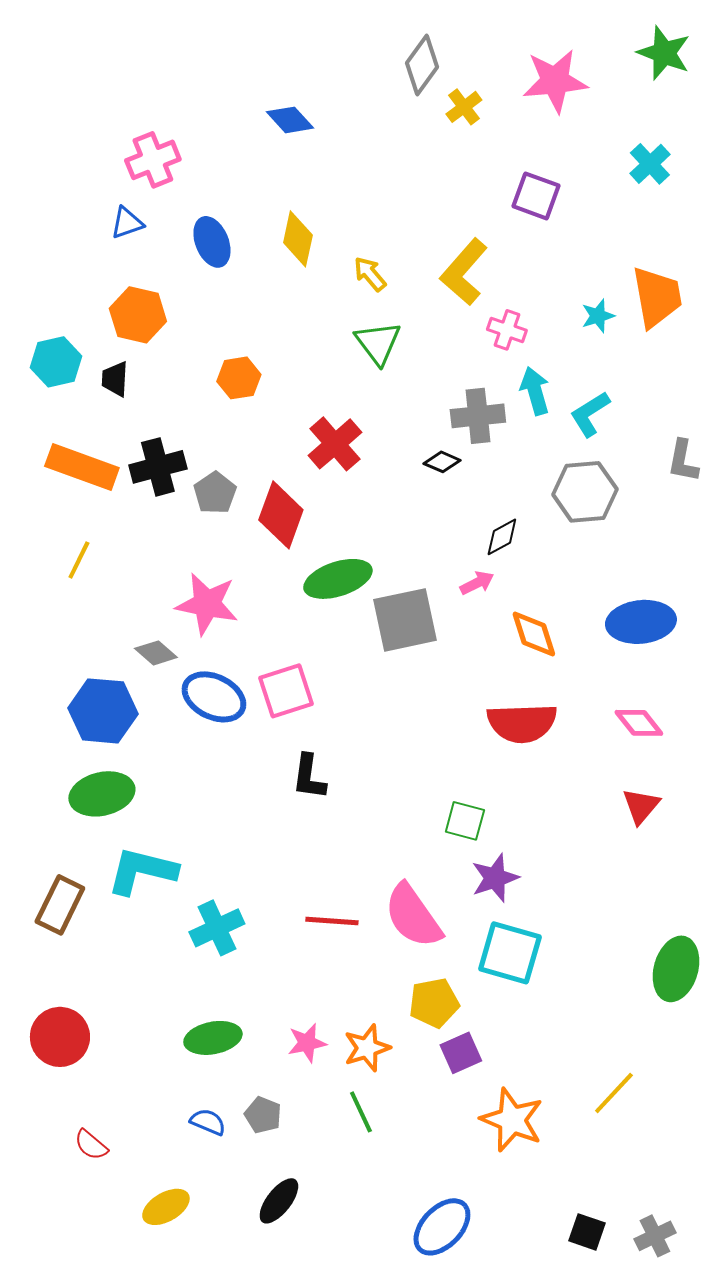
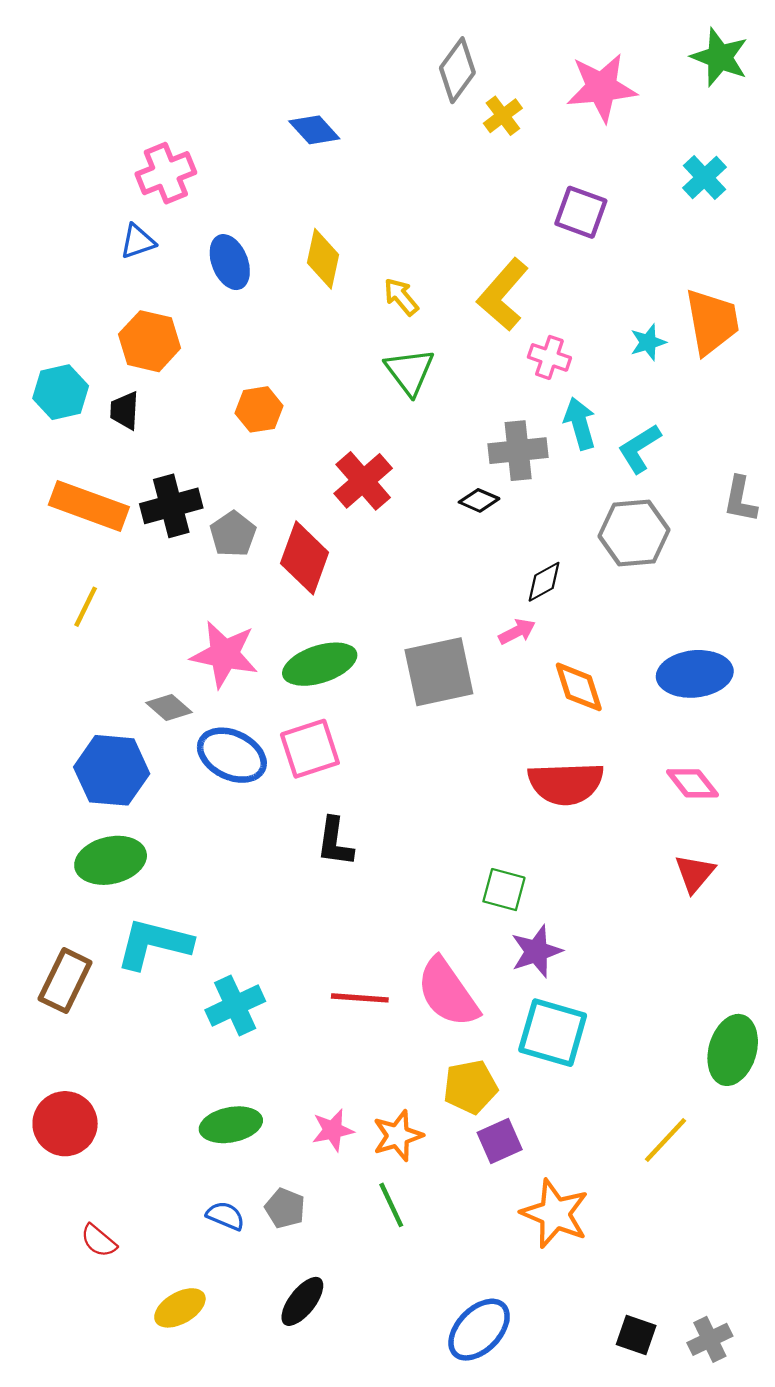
green ellipse: (338, 579) -> (320, 664), moved
yellow line: (614, 1093) -> (665, 1140), moved

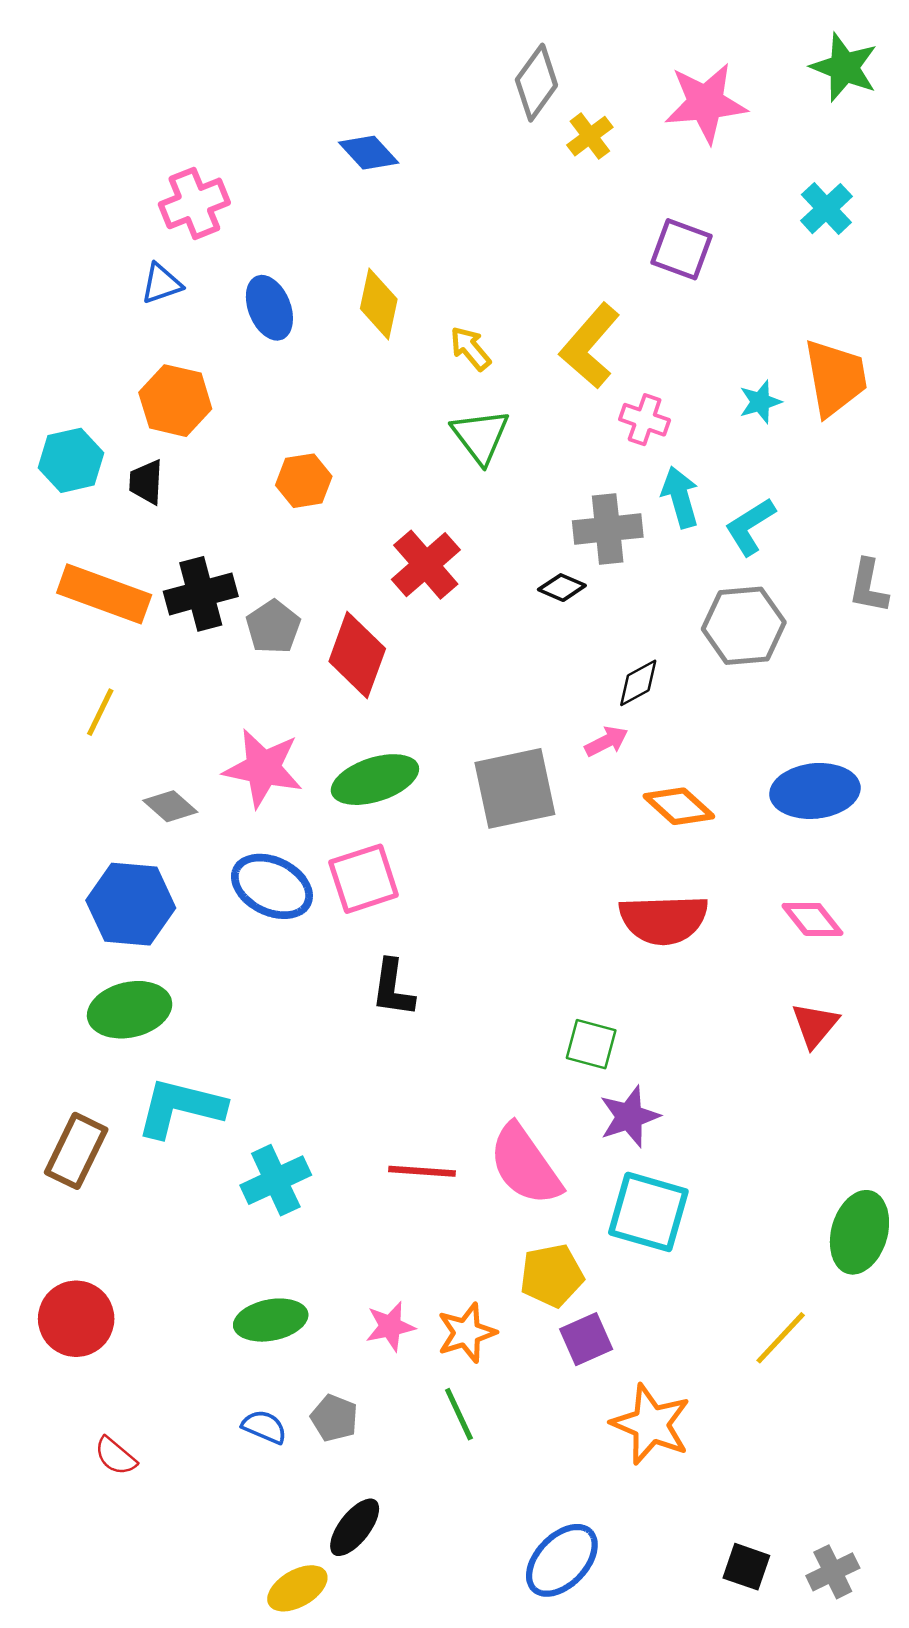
orange diamond: (579, 687) -> (679, 806), turned -30
gray diamond: (169, 707) -> (170, 806), moved
yellow ellipse: (180, 1308) -> (297, 1588), moved

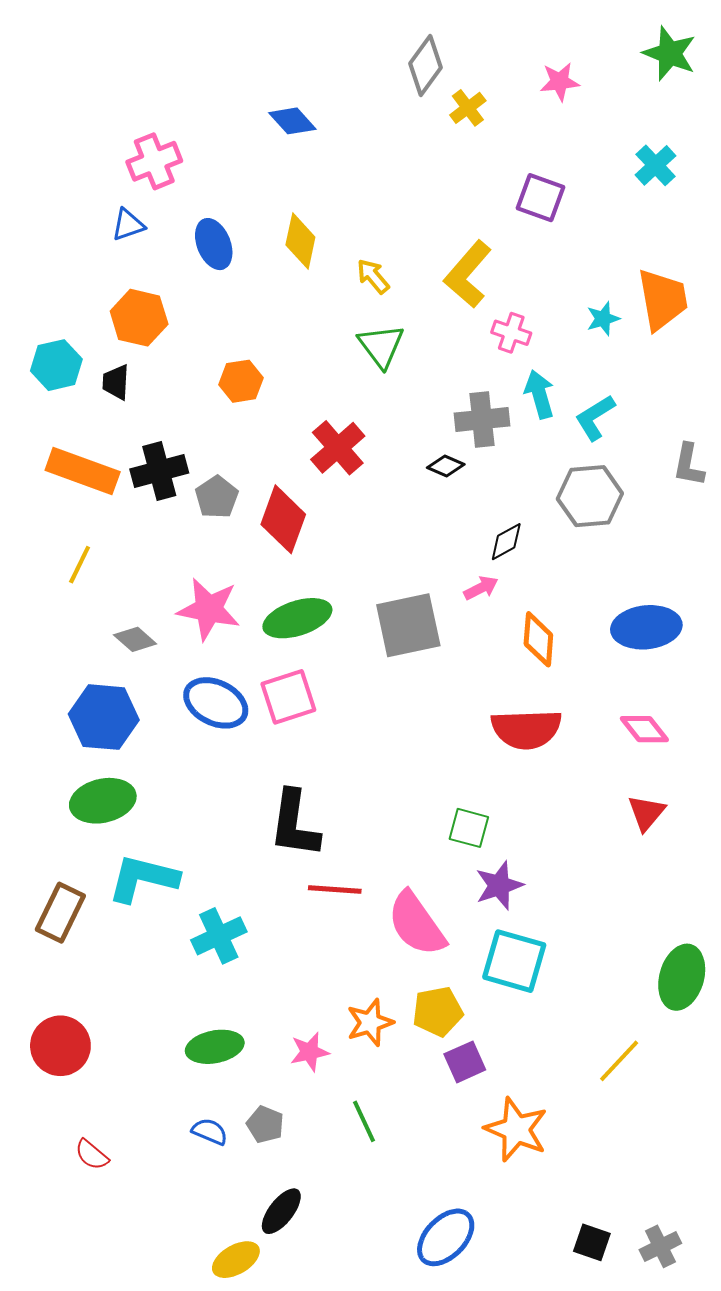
pink star: (706, 103) -> (560, 82), size x0.6
orange diamond: (679, 806) -> (538, 639), turned 52
black L-shape: (393, 988) -> (294, 824), moved, size x1.5
red line: (422, 1171) -> (335, 889), moved
orange star: (467, 1333) -> (370, 1023), moved

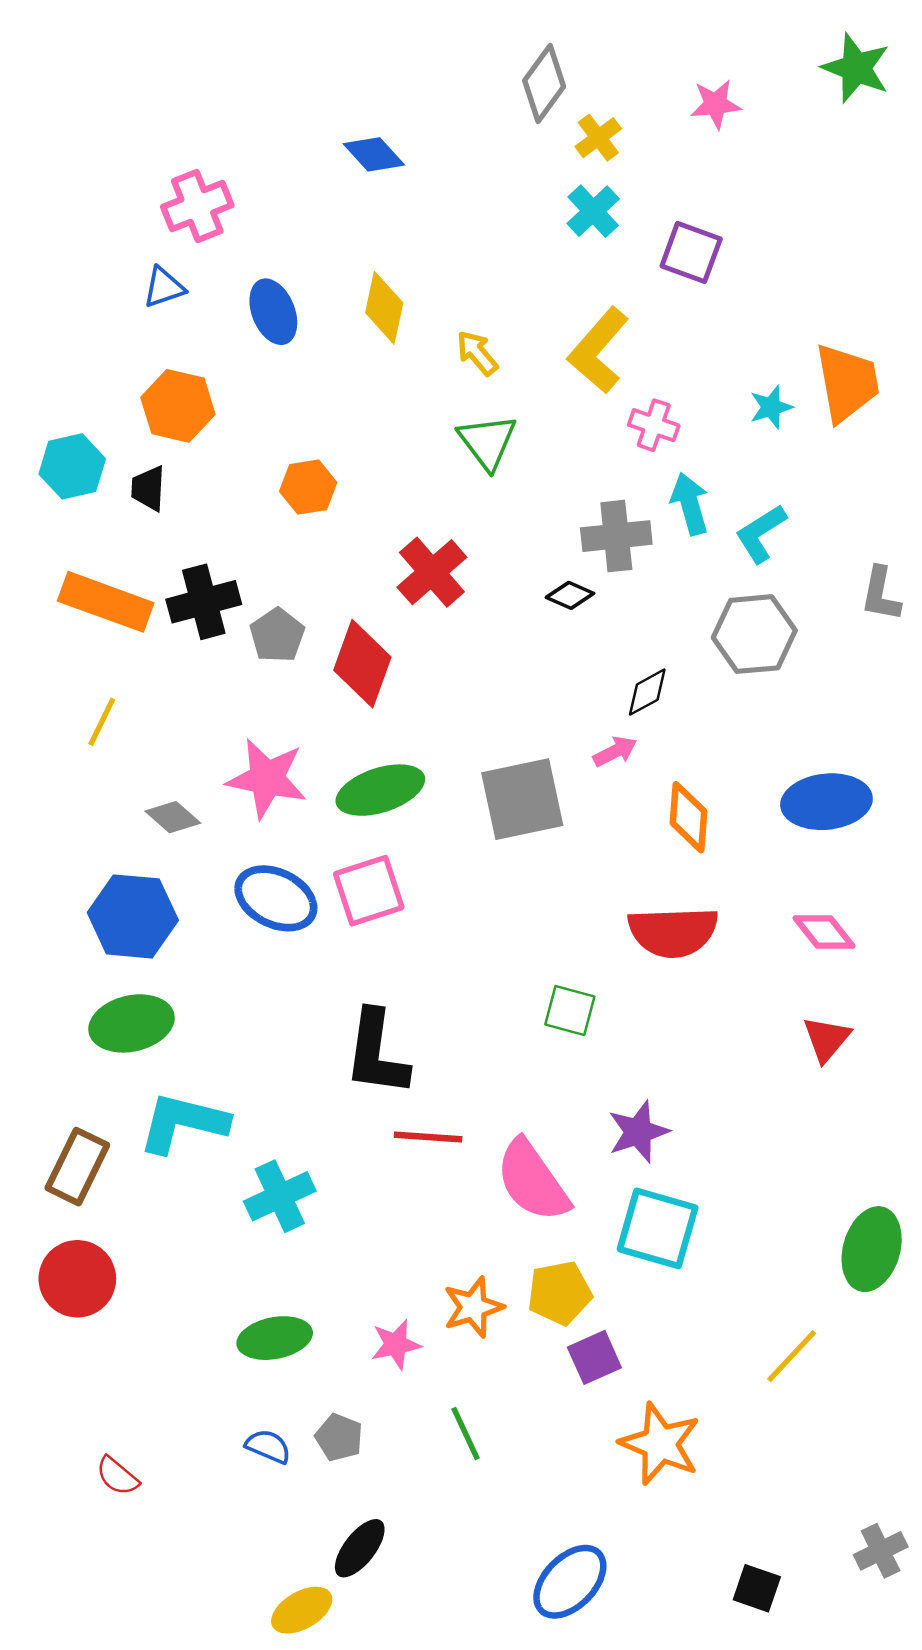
cyan cross: (655, 165) -> (593, 211), moved
green square: (469, 828) -> (570, 1011), moved
red circle: (60, 1046) -> (77, 1279), moved
gray cross: (660, 1246) -> (881, 1551), moved

